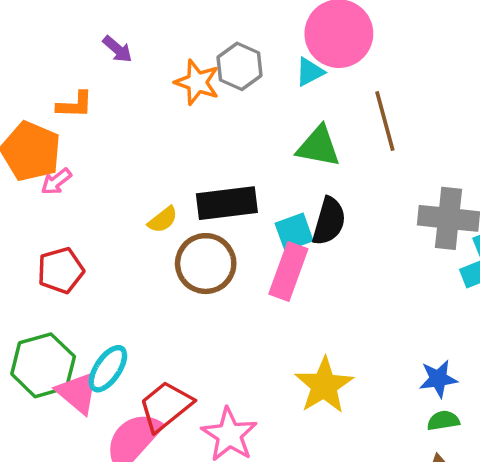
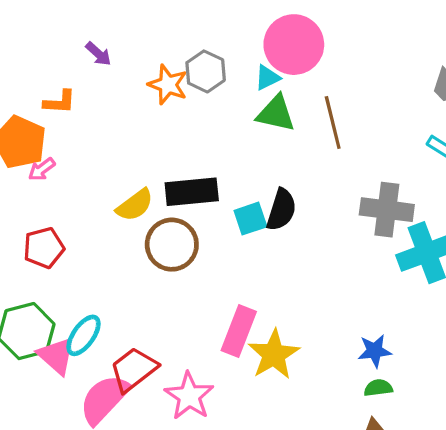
green triangle: (318, 146) -> (276, 113), moved
yellow semicircle: (163, 220) -> (135, 205), size x1.4
pink rectangle: (288, 271) -> (239, 331), moved

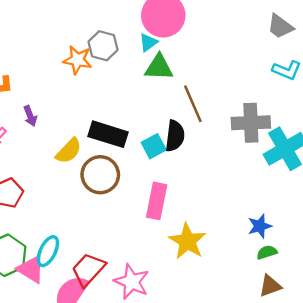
purple arrow: (98, 54) -> (30, 116), moved, turned 36
brown line: (333, 123) -> (193, 104), moved
black rectangle: (192, 192) -> (108, 134), turned 33
pink rectangle: (239, 331) -> (157, 201), moved

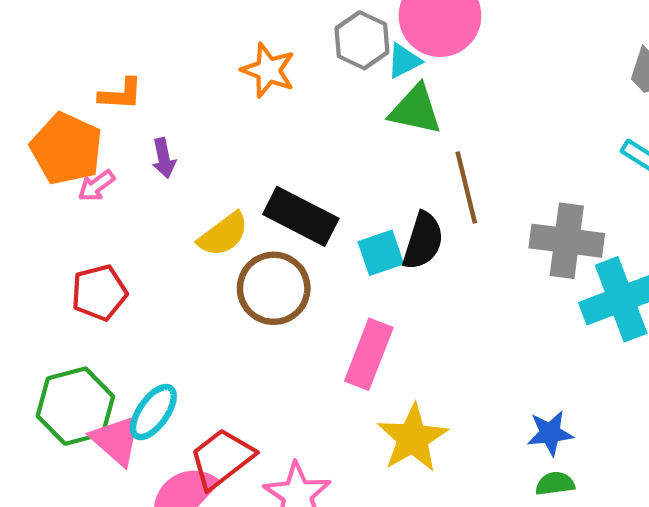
gray hexagon: (103, 46) -> (362, 40), moved

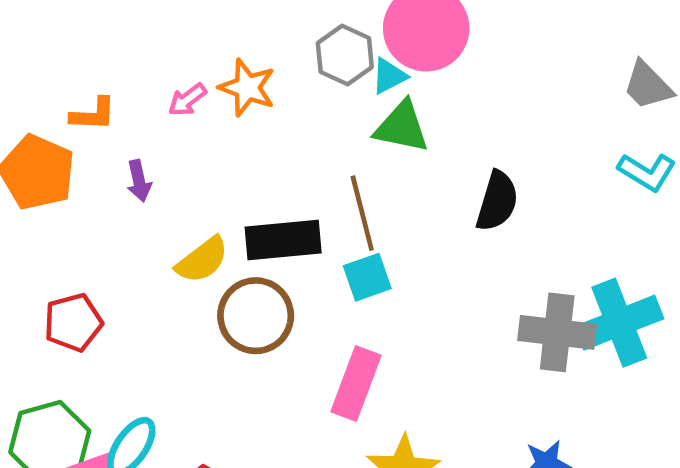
pink arrow: (96, 186) -> (187, 100), moved
brown line: (466, 187) -> (362, 213), moved
black rectangle: (301, 216) -> (283, 240), turned -32
black semicircle: (423, 241) -> (497, 201), moved
gray cross: (567, 241) -> (557, 332), moved

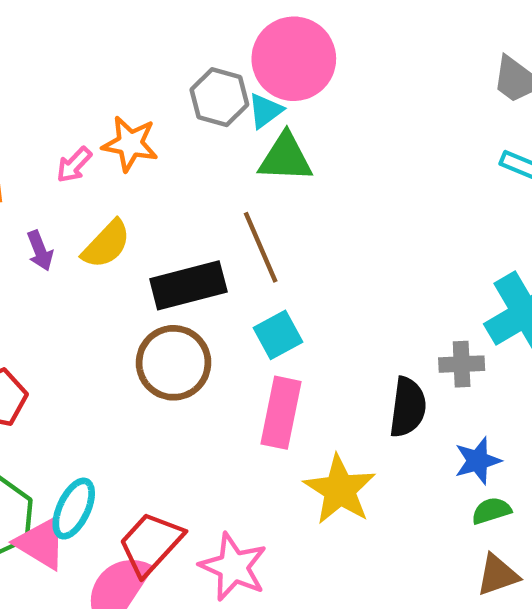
black semicircle: (497, 201) -> (408, 407), moved
yellow semicircle: (202, 260) -> (106, 244), moved
cyan square: (367, 277) -> (278, 335), moved
gray cross: (557, 332) -> (462, 364), moved, size x0.6

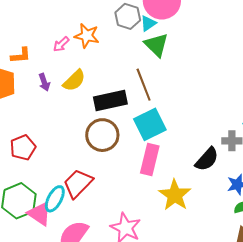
green triangle: (285, 158) -> (156, 45), turned 40
cyan square: (278, 335) -> (150, 124), size x1.5
black semicircle: (408, 407) -> (207, 159), turned 32
red trapezoid: (151, 544) -> (78, 183), moved

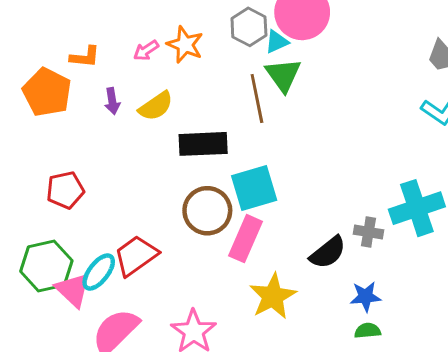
brown line: (144, 85) -> (257, 98), moved
brown circle: (102, 135) -> (207, 211), moved

